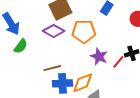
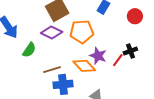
green semicircle: (21, 46) -> (29, 50), moved
orange diamond: (83, 83) -> (84, 66), moved, turned 70

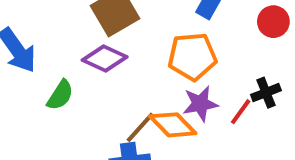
orange pentagon: (82, 32) -> (192, 56), moved
purple star: (98, 56) -> (200, 104), turned -30
brown line: (52, 70) -> (140, 127), moved, turned -30

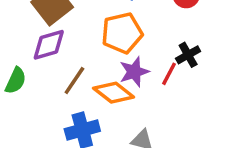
purple diamond: (105, 58) -> (49, 45), turned -33
brown line: (140, 127) -> (74, 81), moved

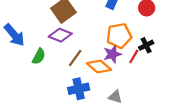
orange pentagon: (122, 33) -> (119, 36), moved
purple diamond: (49, 45) -> (60, 35), turned 35

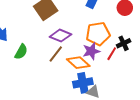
purple diamond: (60, 35) -> (60, 36), moved
blue cross: (79, 89) -> (83, 83), moved

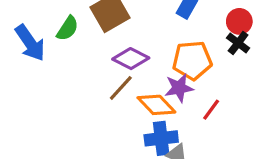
black cross: (124, 43) -> (238, 43), moved, turned -32
green semicircle: (21, 52) -> (68, 28), moved
red line: (112, 54) -> (211, 110), moved

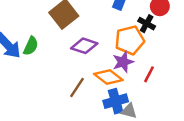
green semicircle: (68, 28) -> (31, 46), moved
black cross: (238, 43) -> (147, 24), moved
brown line: (121, 88) -> (77, 87), moved

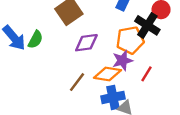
black cross: (147, 24) -> (147, 25), size x1.5
purple diamond: (84, 46) -> (86, 43), turned -30
orange diamond: (108, 77) -> (107, 74), turned -32

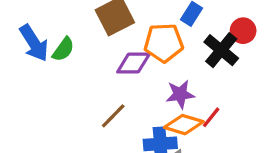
orange pentagon: (130, 40) -> (164, 43), moved
orange diamond: (107, 74) -> (184, 125), moved

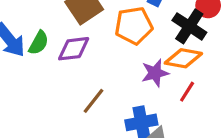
purple diamond: (133, 63) -> (74, 49), moved
orange diamond: (184, 125) -> (183, 58), moved

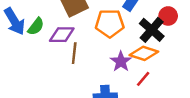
purple star: (155, 73) -> (121, 61), turned -30
brown line: (93, 101) -> (74, 53), moved, turned -40

